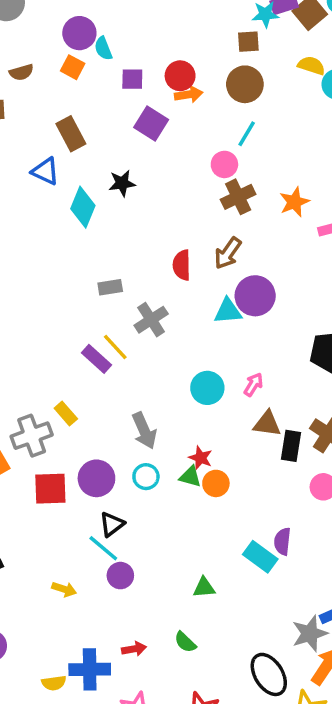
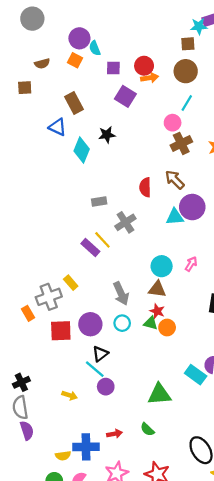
brown arrow: (228, 253) -> (175, 180), turned 100
brown triangle: (267, 424) -> (157, 289), moved
green triangle: (204, 587) -> (159, 394), size x1.6

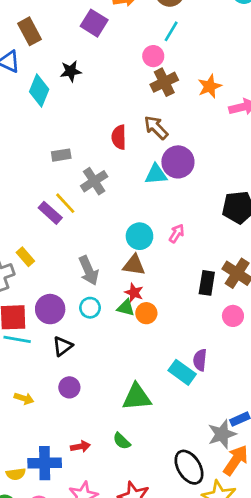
cyan line: (95, 369) -> (17, 339), moved, turned -30

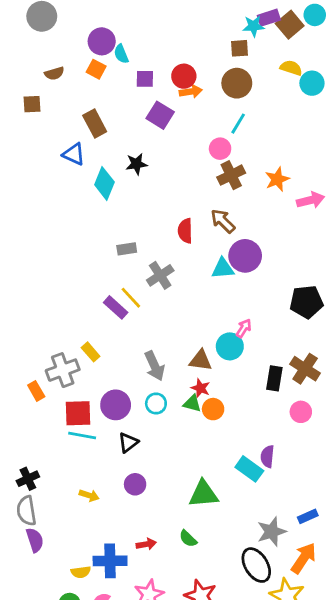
cyan circle: (139, 236) -> (230, 346), moved
gray star: (222, 434) -> (272, 532), moved

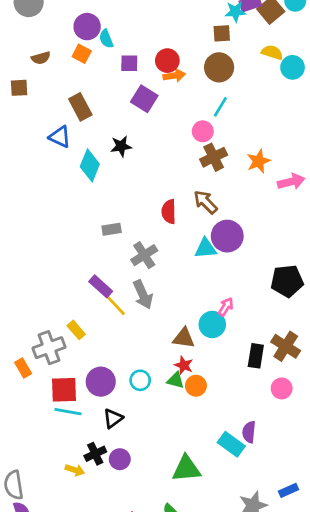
yellow line: (131, 298) -> (116, 305), moved
gray arrow: (155, 366) -> (143, 295), moved
black cross: (28, 479) -> (95, 454), moved

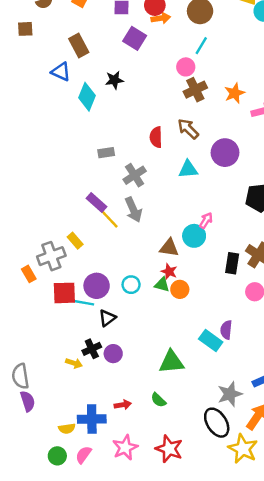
purple circle: (227, 236) -> (225, 153), moved
cyan line: (68, 412) -> (82, 302), moved

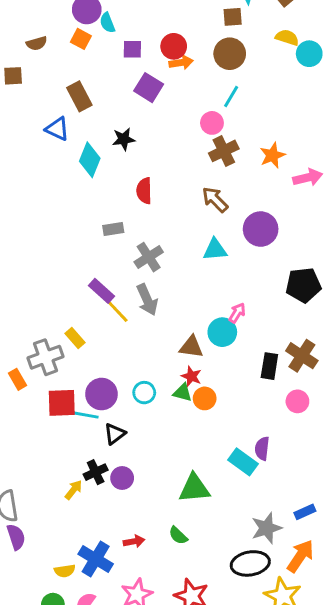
red semicircle: (156, 137) -> (144, 191), moved
yellow arrow: (74, 363) -> (73, 490), turned -70
blue cross: (92, 419) -> (96, 559), turned 32
black ellipse: (217, 423) -> (250, 563), turned -68

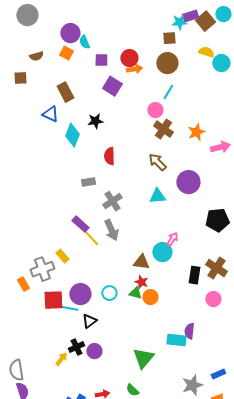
brown cross: (224, 151) -> (163, 129), turned -30
cyan rectangle: (243, 462) -> (176, 340), turned -30
green triangle: (194, 488) -> (143, 358), turned -45

